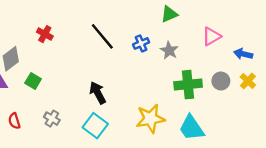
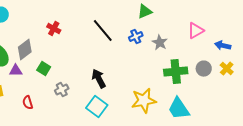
green triangle: (169, 14) -> (145, 12), moved
gray cross: (52, 119) -> (62, 90), moved, turned 32

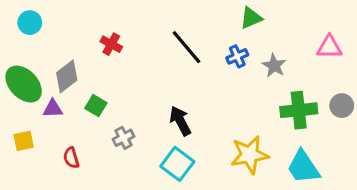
pink triangle: (196, 31) -> (329, 47), turned 30

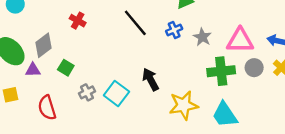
pink triangle: (329, 47) -> (240, 41), moved, size x1.4
black arrow: (180, 121) -> (151, 79), moved
red semicircle: (71, 158) -> (47, 108), size x1.5
cyan square: (177, 164) -> (116, 94), moved

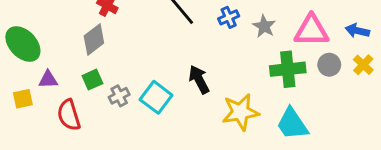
gray diamond: (43, 45) -> (94, 40), moved
green square: (66, 68) -> (92, 80), moved, turned 35
purple triangle: (33, 70) -> (48, 80), moved

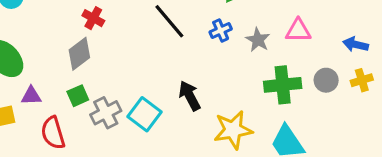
pink triangle: (311, 31) -> (298, 31), moved, size x0.7
yellow cross: (363, 65) -> (362, 80), turned 30
gray cross: (119, 96) -> (106, 113), size x1.4

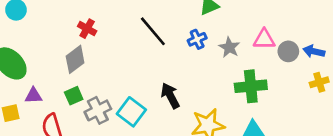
gray circle: (326, 80) -> (288, 51), moved

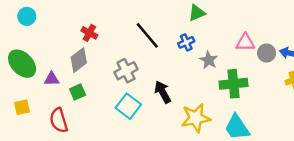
gray star: (229, 47) -> (209, 60), moved
purple triangle: (33, 96) -> (52, 79), moved
gray cross: (98, 110) -> (126, 71), moved

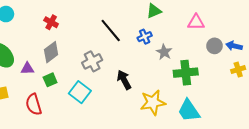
red cross: (89, 33) -> (51, 22), moved
pink triangle: (245, 42) -> (196, 22), moved
cyan square: (128, 106) -> (80, 92), moved

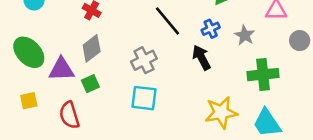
gray star: (164, 52) -> (245, 35), moved
purple triangle: (27, 68) -> (61, 69), size x1.5
black arrow: (124, 80) -> (201, 58), moved
cyan square: (80, 92) -> (144, 98), moved, turned -30

